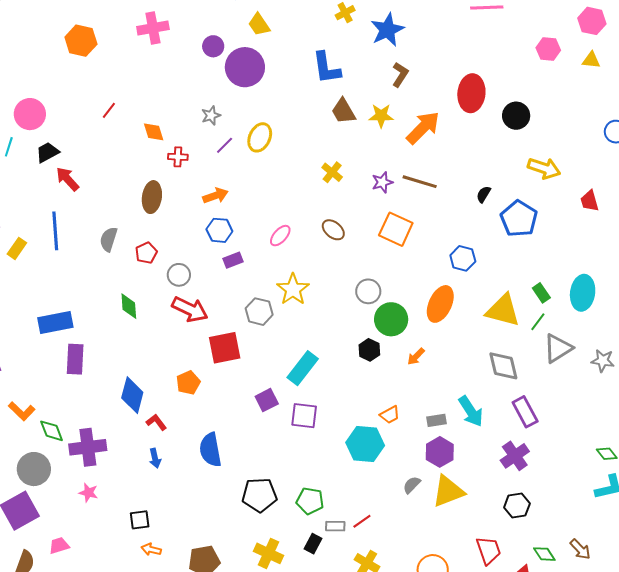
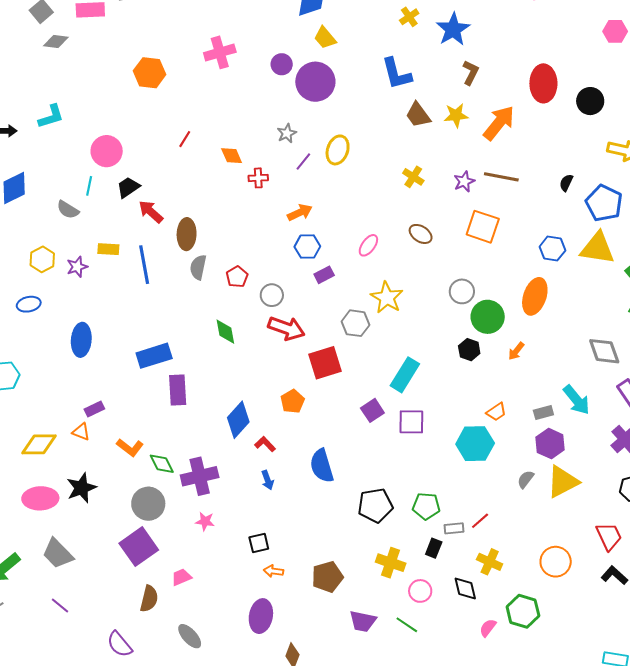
brown ellipse: (152, 197) -> (187, 234), moved
yellow rectangle: (17, 248) -> (108, 249), moved, turned 65
yellow triangle: (503, 310) -> (597, 248), moved
blue diamond: (132, 395) -> (238, 420), turned 33

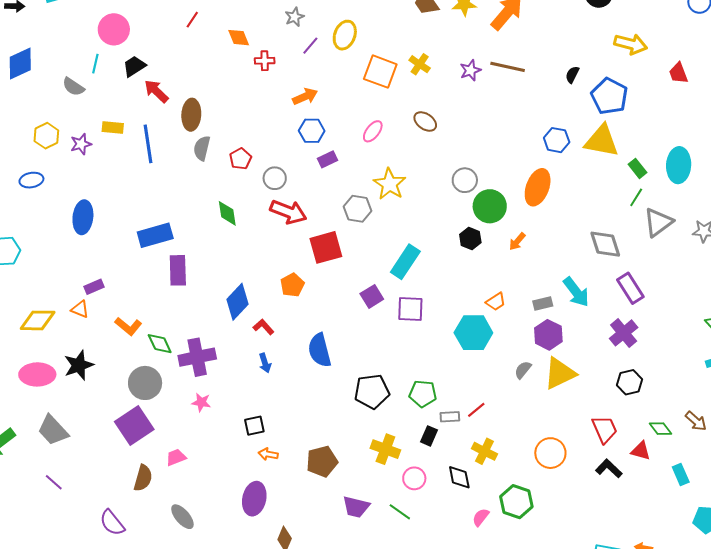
orange square: (483, 227) -> (380, 72), moved

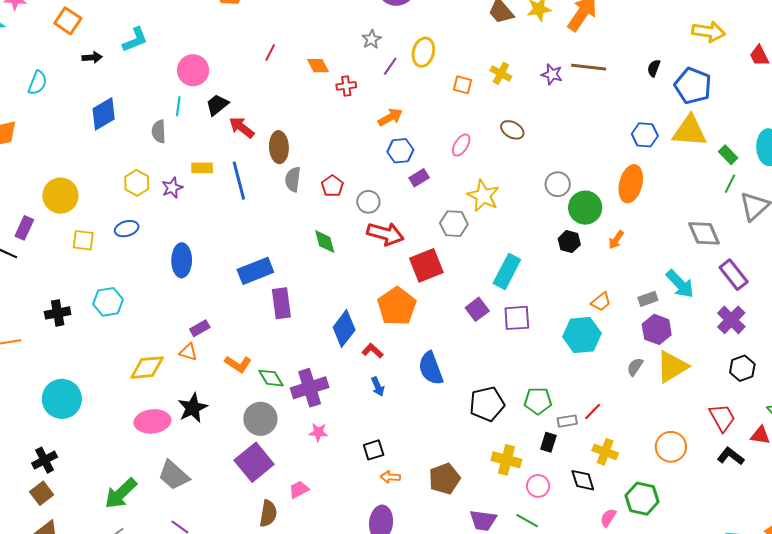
purple star: (470, 70) -> (552, 74), turned -30
orange square: (380, 72) -> (462, 85), size x0.6
gray semicircle: (73, 87) -> (159, 131), turned 60
orange pentagon: (292, 285) -> (397, 306), size x1.6

